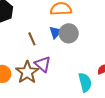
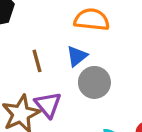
gray circle: (69, 33) -> (94, 82), moved

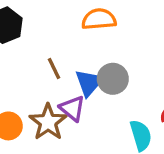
blue triangle: (77, 56) -> (89, 83), moved, size x1.4

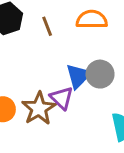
brown line: (54, 69) -> (47, 26), moved

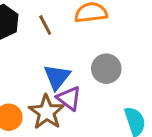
blue triangle: (78, 76) -> (57, 77), moved

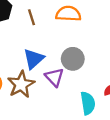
purple triangle: (69, 98) -> (54, 77), moved

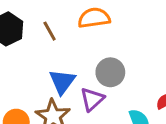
purple triangle: (54, 77) -> (92, 99), turned 42

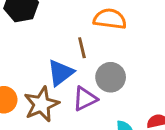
brown line: (50, 31) -> (82, 48), moved

